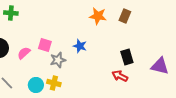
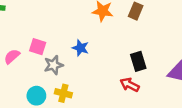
yellow cross: (54, 83) -> (63, 93), moved
cyan circle: (36, 85) -> (36, 96), moved

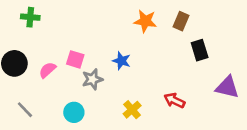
black rectangle: (138, 61) -> (200, 50), moved
yellow cross: (63, 93) -> (132, 110), moved, turned 35

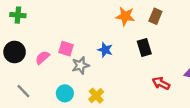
green cross: (30, 17) -> (18, 15), moved
black rectangle: (200, 50) -> (144, 48), moved
red arrow: (174, 100) -> (161, 83), moved
yellow cross: (132, 110) -> (96, 96), moved

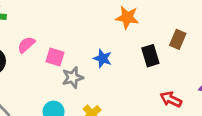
brown rectangle: (155, 16) -> (178, 39), moved
pink semicircle: (42, 58) -> (26, 45), moved

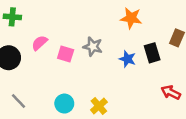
blue star: (103, 58) -> (127, 59), moved
gray star: (73, 77) -> (93, 47), moved, turned 30

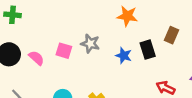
pink semicircle: (40, 43) -> (36, 58), moved, turned 84

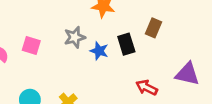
gray star: (90, 44) -> (75, 37), moved, turned -30

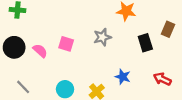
blue star: (99, 51) -> (123, 77), moved

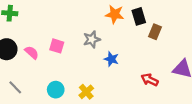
black rectangle: (145, 43) -> (139, 16), moved
blue star: (123, 77) -> (111, 59), moved

